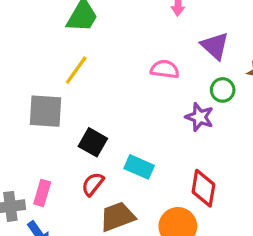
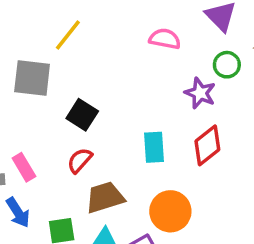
cyan rectangle: (139, 167) -> (154, 147), moved, turned 60
red diamond: (203, 188) -> (207, 145), moved, turned 39
pink rectangle: (42, 193) -> (24, 167), turned -50

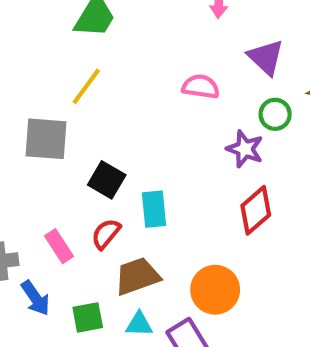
cyan rectangle: (154, 147) -> (154, 209), moved
pink rectangle: (24, 167) -> (59, 246), moved

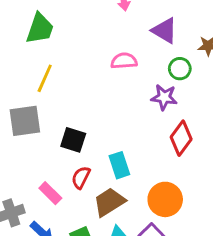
cyan rectangle: (154, 209) -> (119, 165), moved

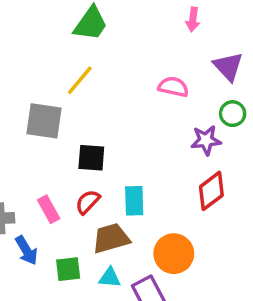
purple star: (164, 97) -> (206, 140), turned -30
black square: (73, 140) -> (91, 158), turned -30

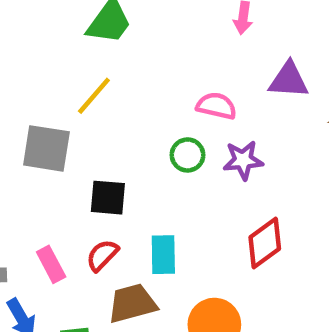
purple triangle: (228, 66) -> (289, 80), turned -44
green circle: (233, 114) -> (188, 155), moved
purple star: (206, 140) -> (243, 160), moved

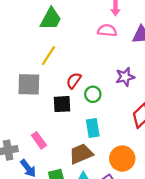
pink semicircle: (216, 106) -> (107, 30), moved
green circle: (188, 155) -> (93, 94), moved
red semicircle: (102, 255) -> (74, 81), moved

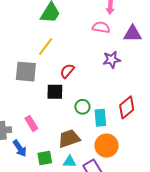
purple star: (125, 77) -> (112, 60), moved
green circle: (93, 94) -> (82, 107), moved
cyan rectangle: (93, 128) -> (100, 118), moved

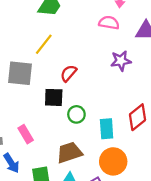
green circle: (82, 107) -> (76, 114), moved

